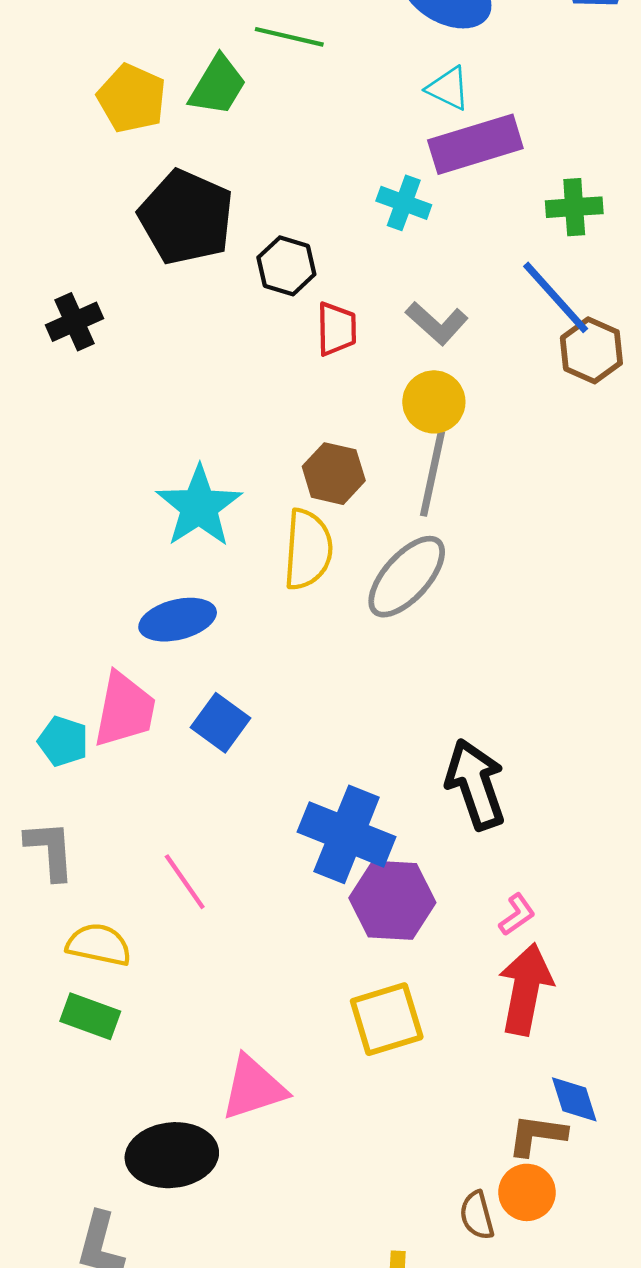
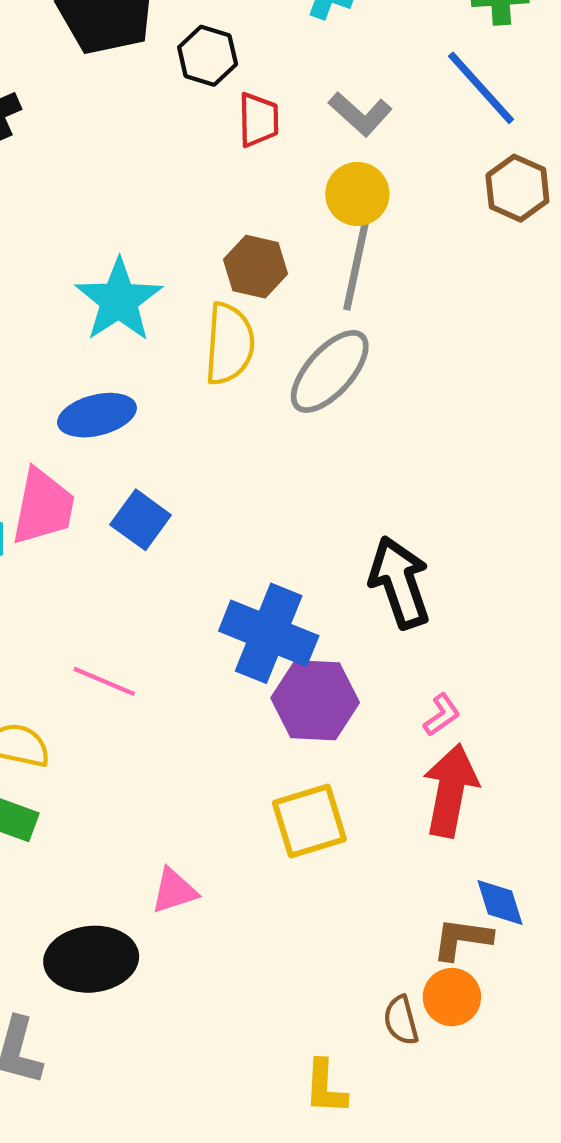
brown hexagon: (591, 350) -> (517, 188), moved
pink line: (185, 882) -> (104, 681), turned -32
pink triangle: (253, 1088) -> (174, 891), size x0.7

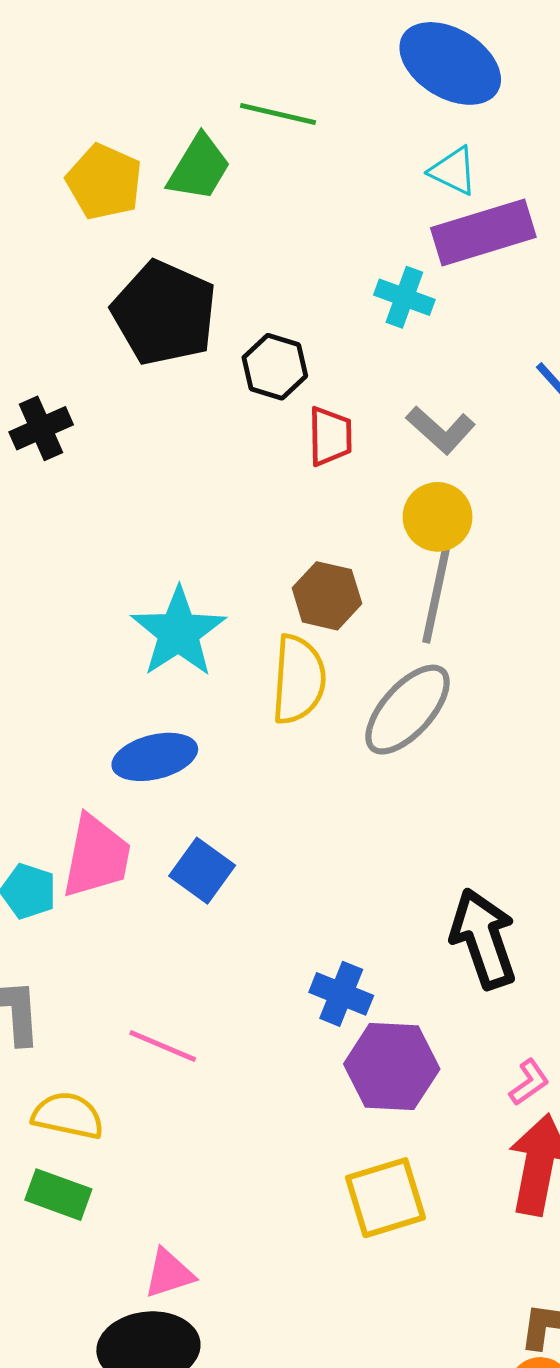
blue cross: (269, 633) -> (341, 994), size x0.6
pink triangle: (174, 891) -> (169, 1273), moved

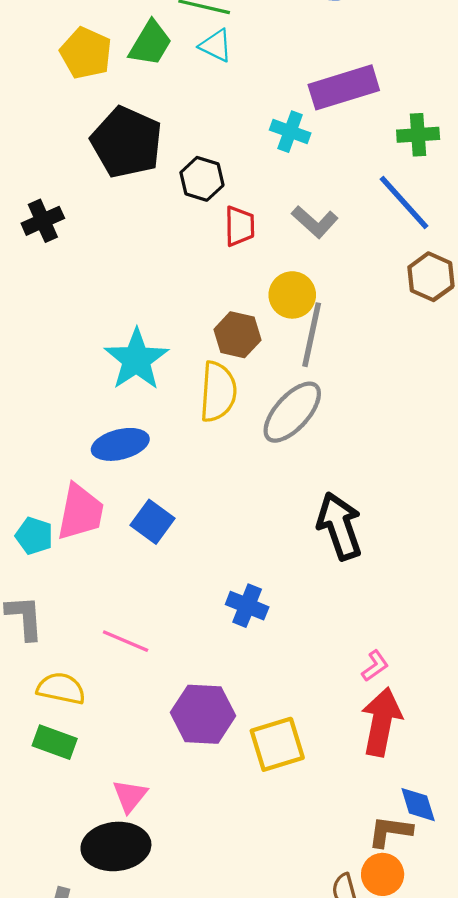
cyan triangle: (453, 171) -> (216, 46), moved
yellow circle: (438, 517) -> (292, 295), moved
black arrow: (483, 939) -> (340, 526), moved
purple hexagon: (392, 1067) -> (203, 714), moved
pink triangle: (169, 1273) -> (130, 796), turned -33

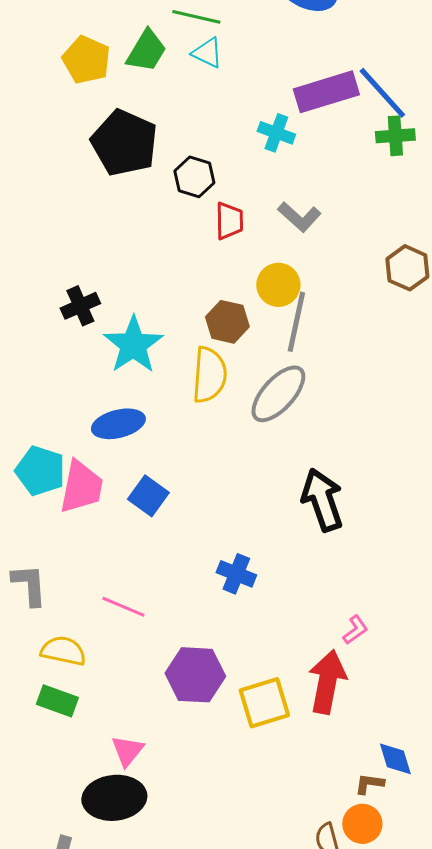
blue line: (404, 202) -> (382, 93), moved
black cross: (43, 221) -> (80, 306), moved
cyan pentagon: (34, 536) -> (40, 471), moved, size x1.4
red arrow: (381, 722) -> (327, 682), moved
brown L-shape: (390, 831) -> (369, 784), size x0.7

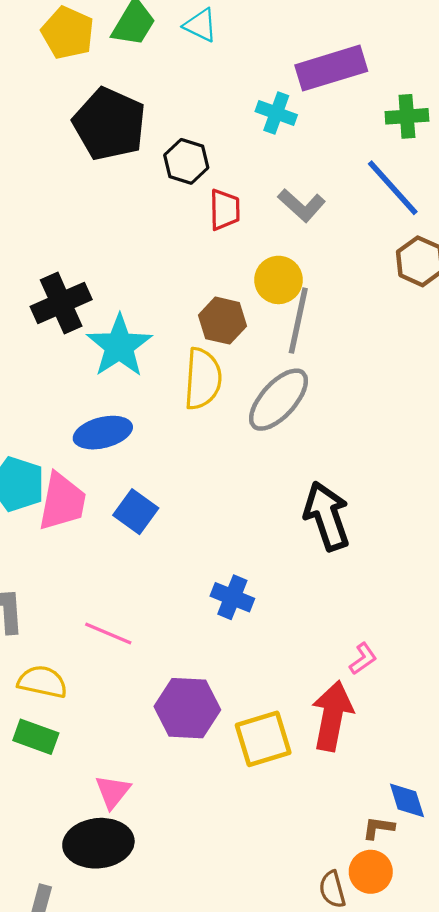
blue line: (382, 93) -> (393, 188), moved
black cross: (80, 306) -> (61, 303), size x1.4

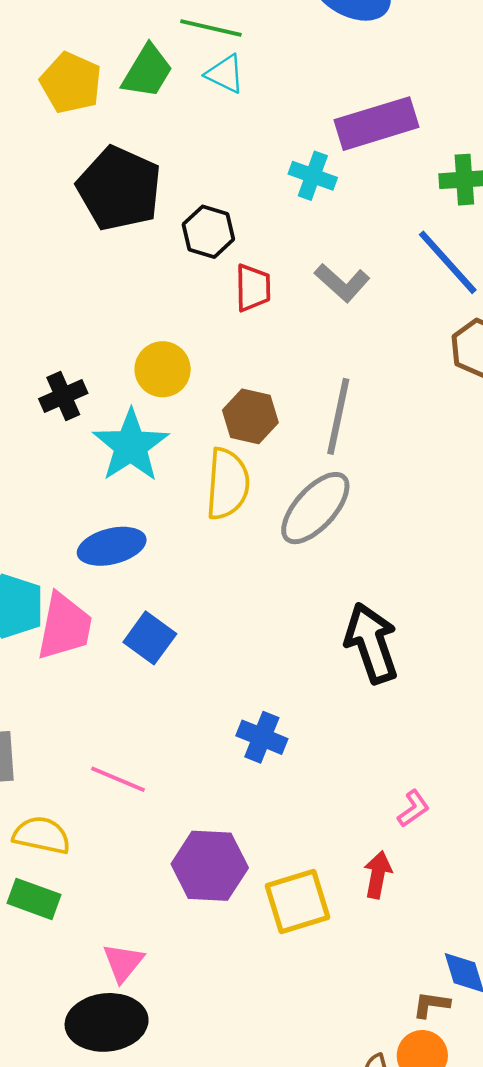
yellow circle: (278, 280) -> (163, 369), moved
black cross: (61, 303) -> (63, 396), size x0.7
red arrow: (332, 716) -> (378, 875), size x0.6

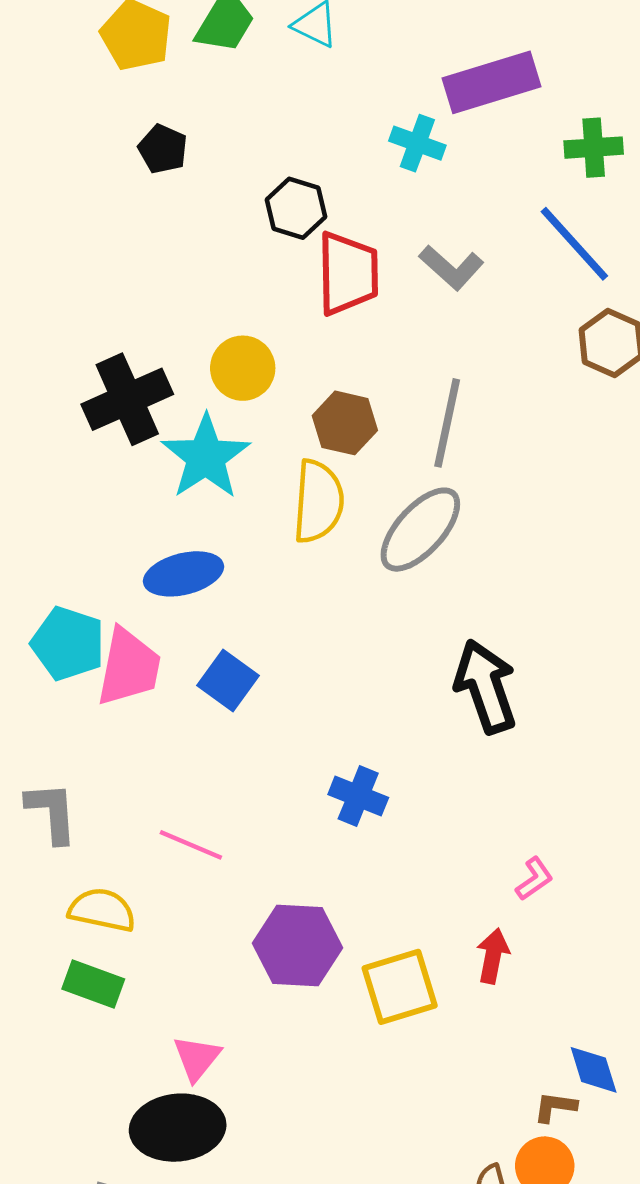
black pentagon: (119, 188) -> (163, 149), moved, size x0.5
red trapezoid: (253, 288) -> (348, 273), size x1.5
black cross: (63, 396) -> (127, 399), size x1.6

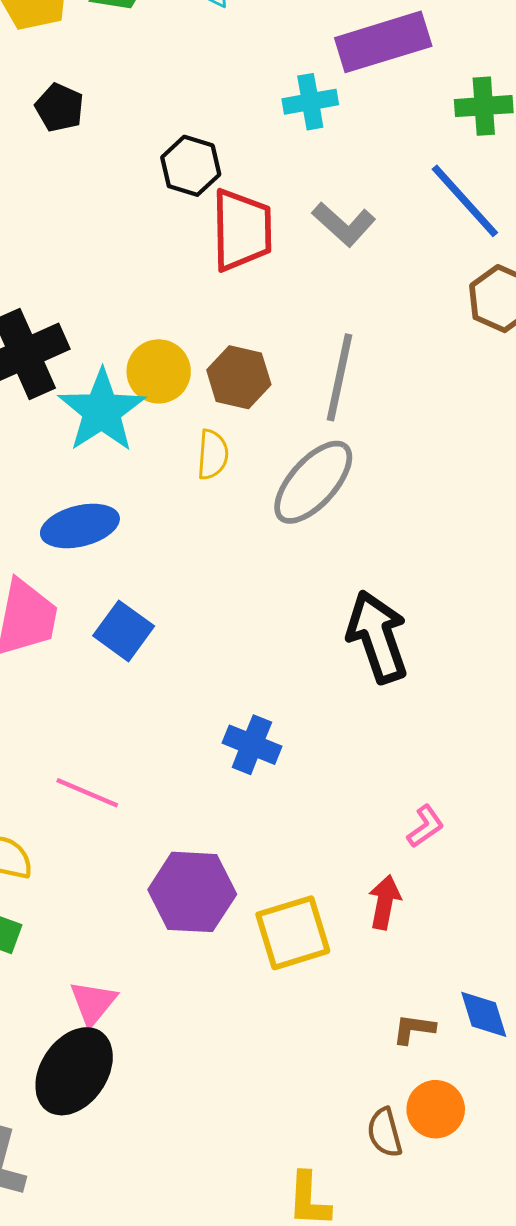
cyan cross: (417, 143) -> (310, 102), turned -30
yellow circle: (243, 368) -> (159, 371), moved
yellow semicircle: (318, 501) -> (213, 455), size x0.6
brown L-shape: (555, 1107) -> (414, 1029), moved
black ellipse: (178, 1128) -> (74, 1071), turned -50

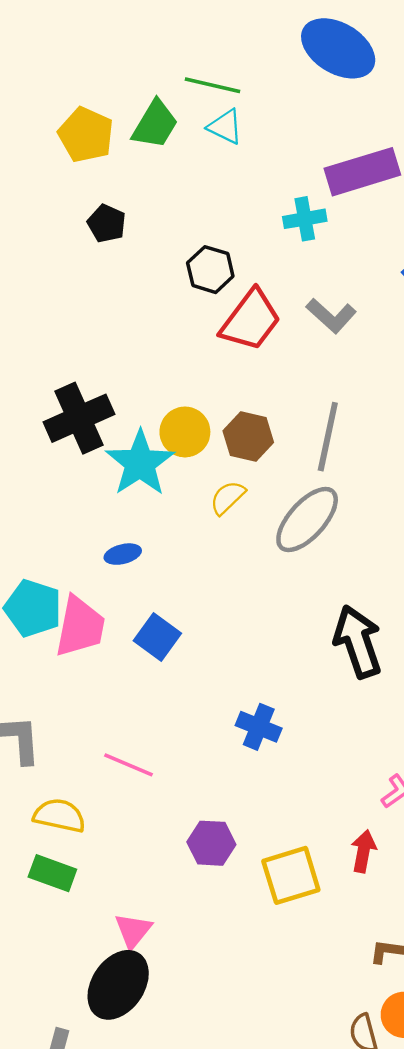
red trapezoid: (242, 230) -> (251, 320), turned 38
yellow semicircle: (213, 455) -> (228, 498), turned -138
blue ellipse: (80, 526) -> (123, 554), size x0.6
purple hexagon: (192, 892) -> (211, 843), size x0.7

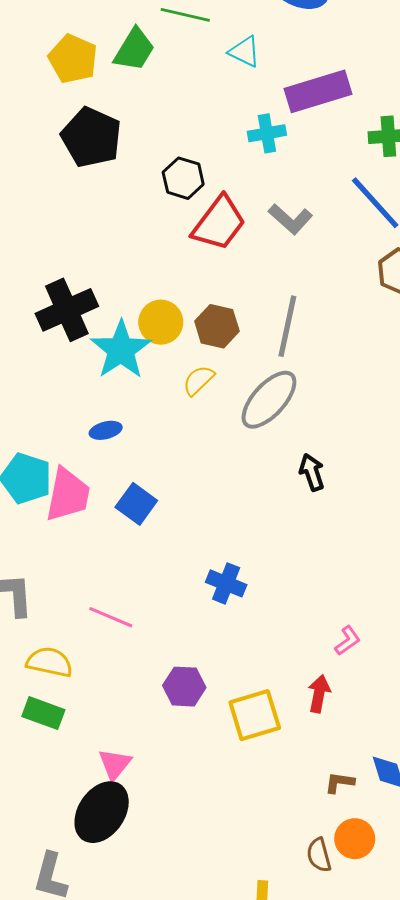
cyan triangle: (225, 127) -> (244, 52), moved
black pentagon: (107, 223) -> (91, 137), size x1.8
black arrow: (358, 642) -> (312, 472), moved, size x0.6

